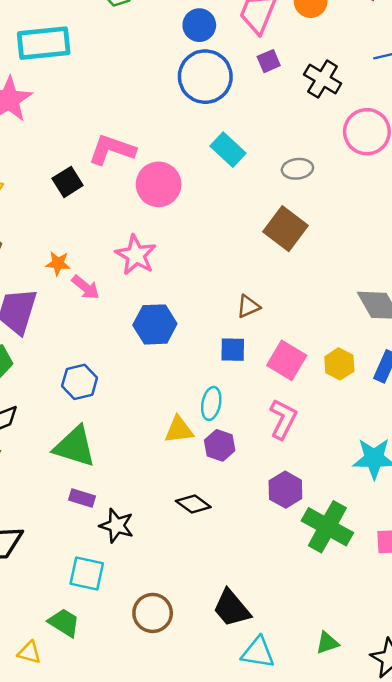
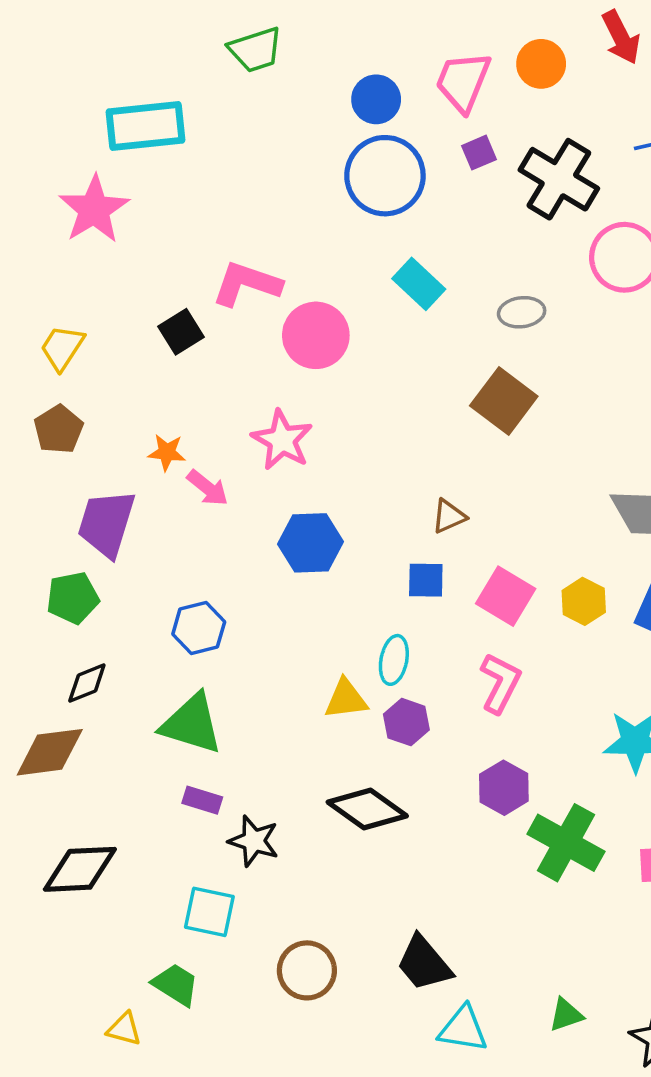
black cross: (323, 79) -> (559, 179), size x1.4
black diamond: (193, 504) -> (367, 809), size x1.5

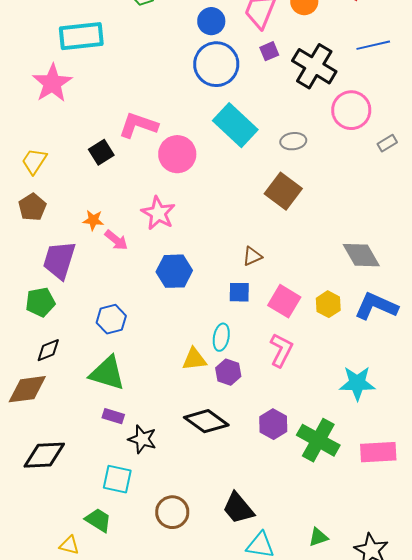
cyan rectangle: (419, 284) -> (235, 125), size x1.5
purple hexagon: (504, 788) -> (273, 424), moved

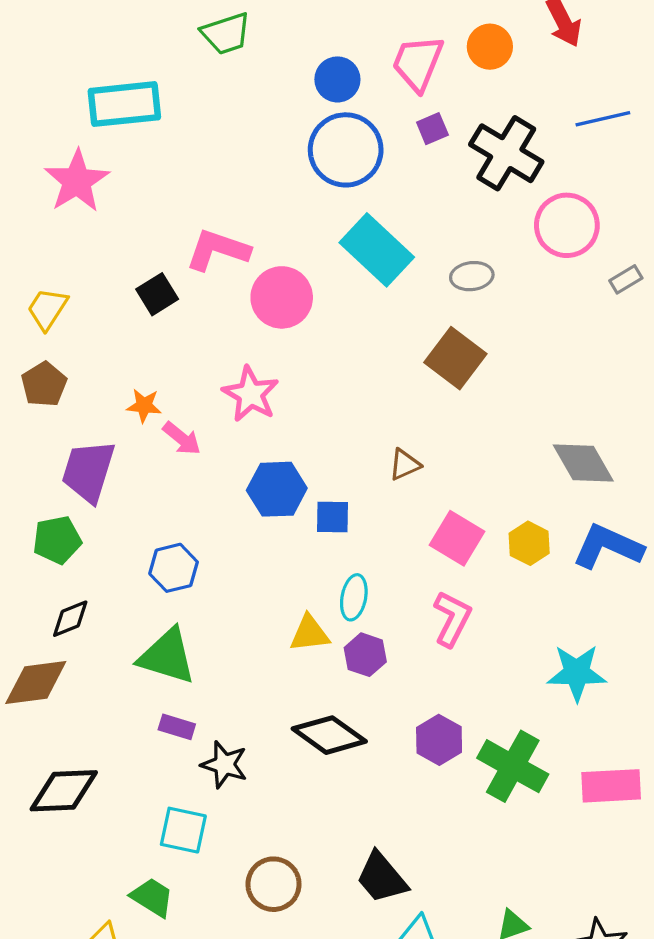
blue square: (239, 292) -> (333, 517), moved

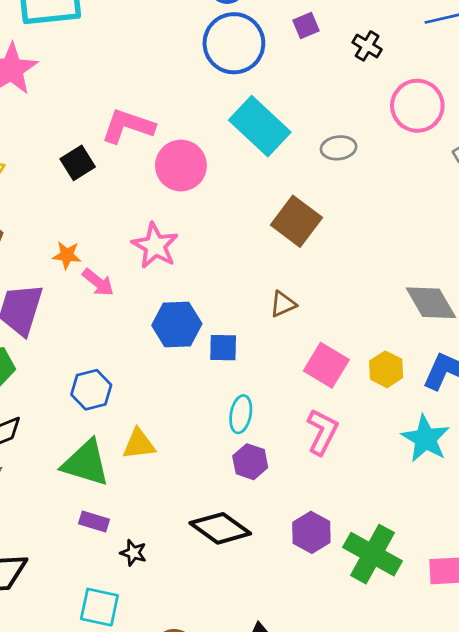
black cross: (506, 153) -> (367, 46), size x0.5
brown square: (455, 358) -> (296, 221), moved
yellow triangle: (310, 633) -> (139, 444), moved
cyan star: (577, 673) -> (426, 439), moved, turned 30
black star: (224, 765) -> (133, 553), size x0.7

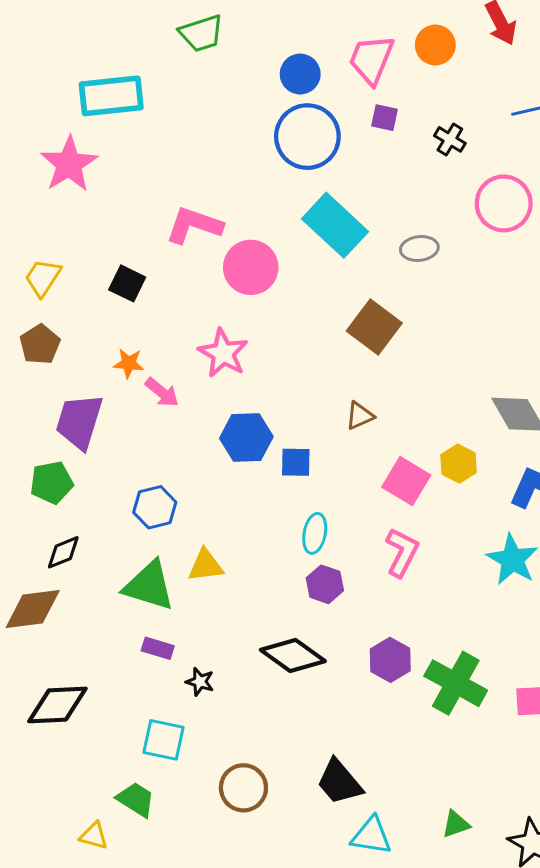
purple square: (306, 26) -> (384, 118), turned 35
black square: (78, 163) -> (127, 283), moved, turned -32
yellow hexagon: (386, 369) -> (459, 464), moved

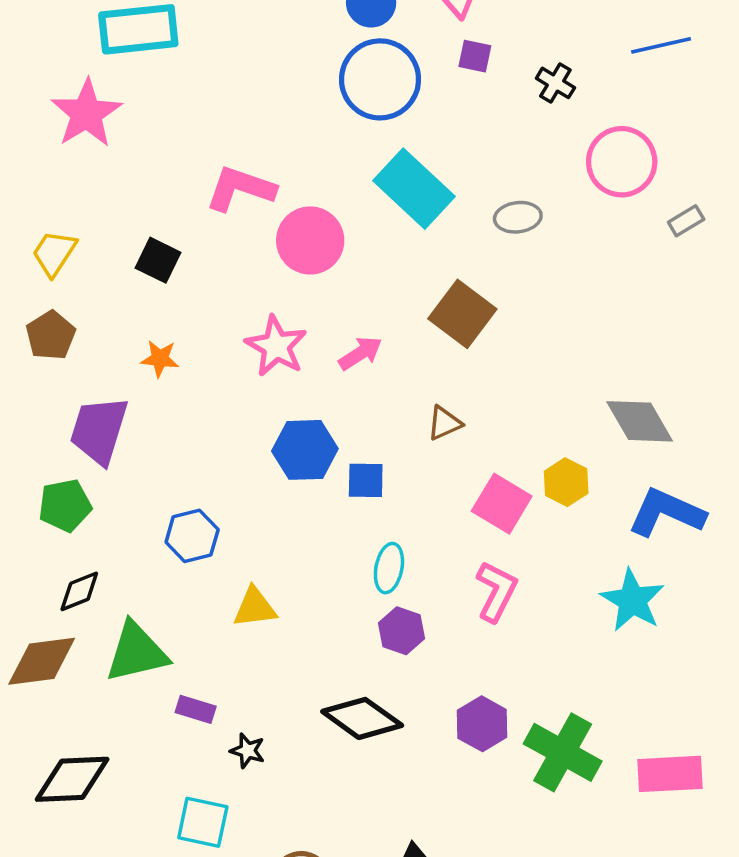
pink arrow: (162, 392) -> (360, 353), moved, turned -72
green triangle: (149, 586) -> (137, 652), moved, turned -30

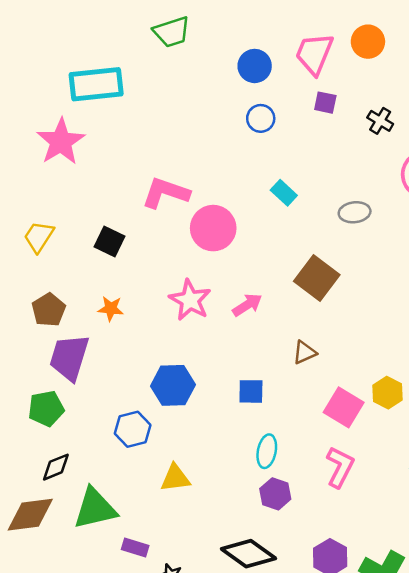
blue circle: (380, 79) -> (261, 118), size x0.5
cyan rectangle: (414, 189) -> (284, 193), size x0.5
brown pentagon: (51, 335) -> (49, 310), moved
blue hexagon: (305, 450) -> (173, 385), moved

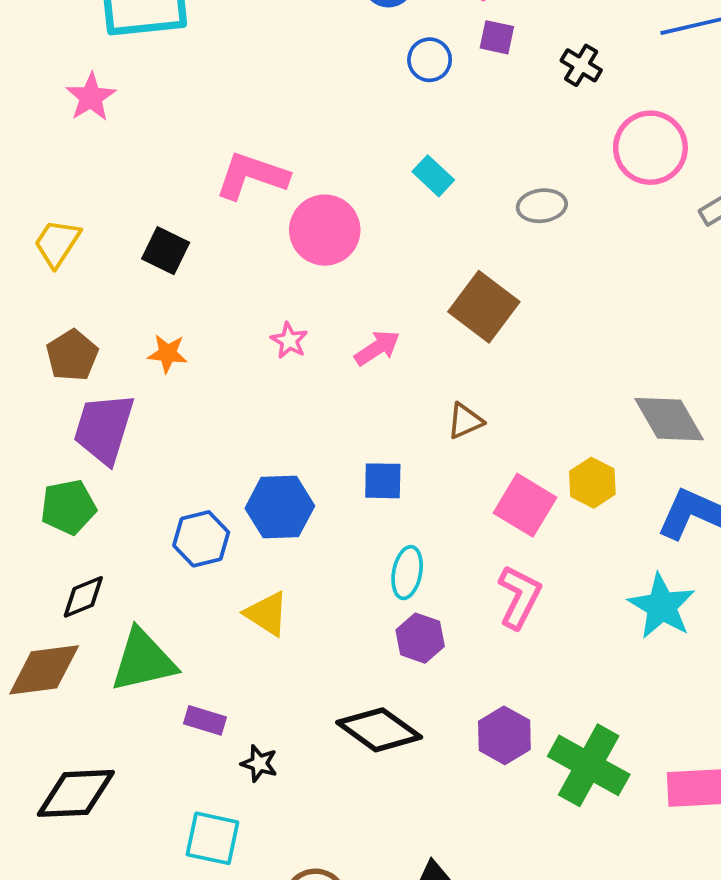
blue circle: (261, 118) -> (430, 60), moved
pink star: (61, 142) -> (91, 97), size x0.7
pink star: (190, 300) -> (289, 340), size x0.6
blue hexagon: (173, 385) -> (280, 507), moved
yellow triangle: (175, 478) -> (267, 614), turned 40

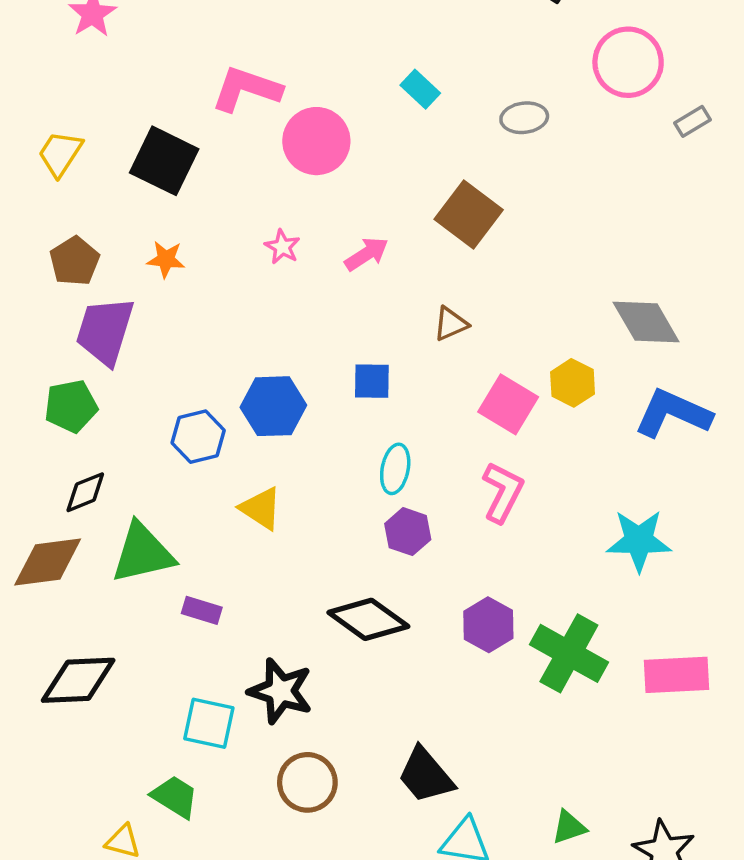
black square: (166, 251) -> (164, 161), size x1.5
cyan star: (662, 606) -> (639, 541), moved, turned -30
black star: (259, 763) -> (281, 691), moved, size x1.8

